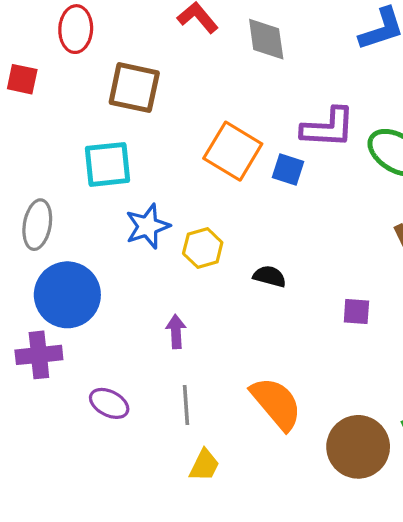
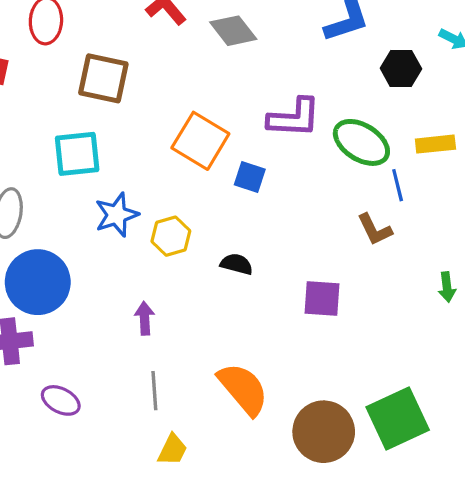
gray diamond: (266, 39) -> (233, 31), turned -30
blue square: (288, 169) -> (250, 177), moved
purple square: (356, 312) -> (322, 299), size x1.4
purple ellipse: (109, 403) -> (61, 400), moved

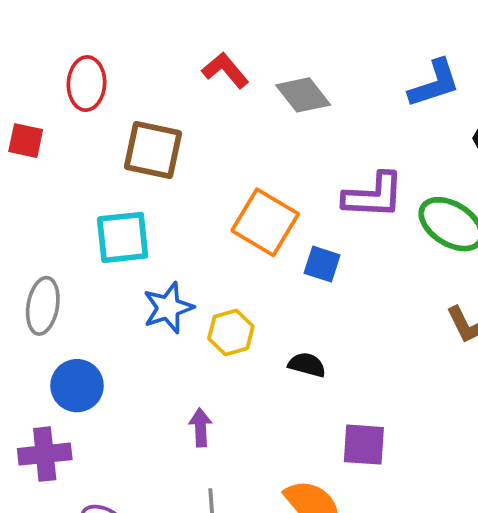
blue circle: (38, 282) -> (77, 386), size x0.7
purple square: (322, 299) -> (364, 445), moved

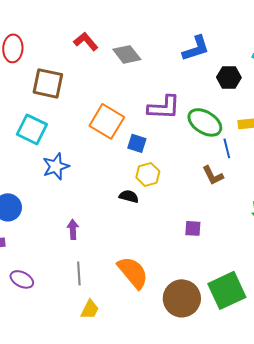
cyan square: (123, 237) -> (32, 129), turned 32
yellow hexagon: (231, 332) -> (148, 174), moved
purple square: (364, 445) -> (193, 228), moved, size x0.7

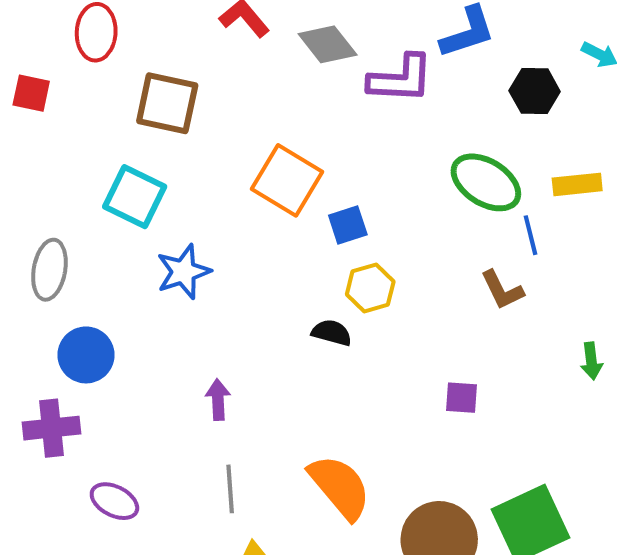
purple L-shape: (164, 107) -> (401, 79), moved
blue square: (137, 143) -> (348, 225), turned -36

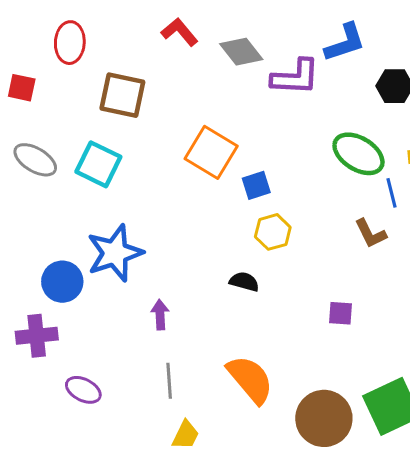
gray ellipse: (49, 270) -> (35, 160), moved, turned -69
blue star: (183, 272) -> (115, 253), moved, size x1.4
black semicircle: (332, 333) -> (244, 282), moved

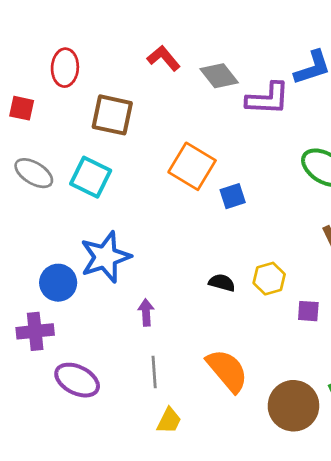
yellow hexagon: (273, 232) -> (269, 279), moved
purple ellipse: (83, 390) -> (77, 380), size x1.4

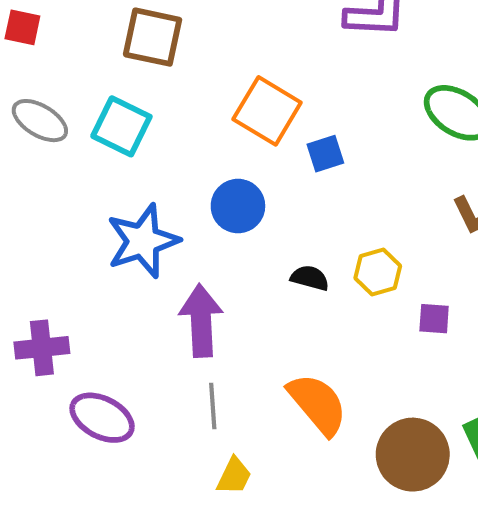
blue circle: (58, 283) -> (238, 206), moved
purple arrow: (146, 312) -> (201, 321), size x1.8

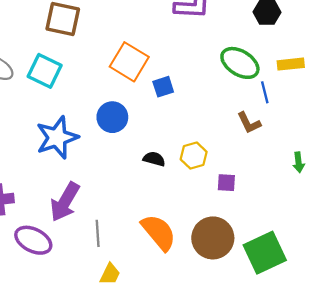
purple arrow: (201, 321) -> (65, 202), moved, turned -147
brown circle: (413, 455) -> (213, 238), moved

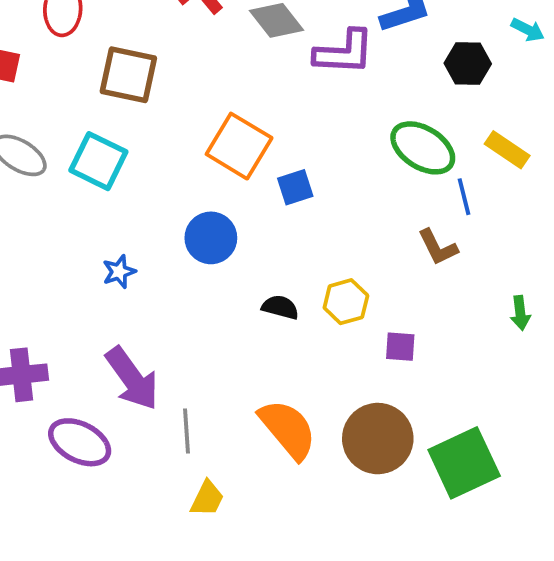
yellow rectangle: (291, 64) -> (507, 150), turned 40
blue star: (57, 137) -> (119, 272), size x0.5
purple arrow: (65, 202) -> (132, 379), turned -66

